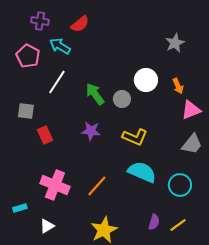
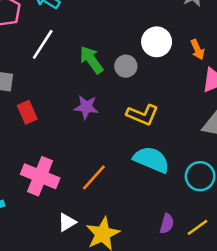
white triangle: (47, 226) -> (67, 222), moved

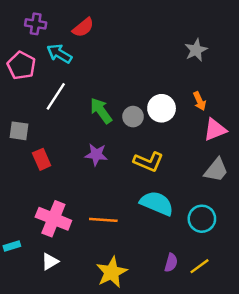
white circle: (157, 42) -> (162, 108), moved
orange line: (94, 177) -> (103, 220), turned 52
white triangle: (67, 222) -> (50, 261), moved

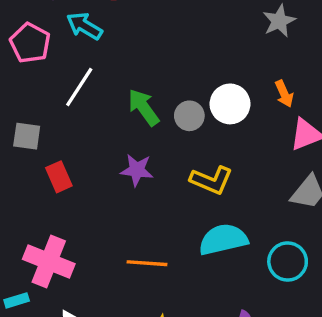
cyan semicircle: (157, 203) -> (223, 239), turned -36
pink cross: (53, 219) -> (49, 262), moved

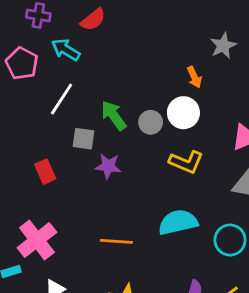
orange arrow: (284, 94) -> (194, 77), moved
gray square: (27, 136) -> (83, 139), moved
yellow L-shape: (211, 180) -> (186, 162), moved
pink cross: (49, 262) -> (37, 240), turned 30

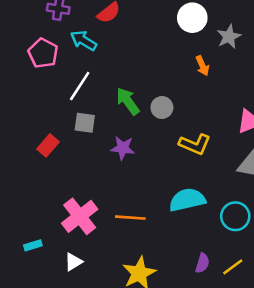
white circle: (183, 113) -> (192, 18), moved
gray square: (83, 139) -> (85, 123), moved
red rectangle: (45, 172) -> (48, 145), moved, turned 65
pink cross: (37, 240) -> (80, 216), moved

